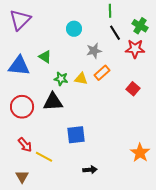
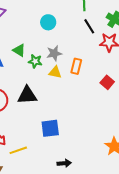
gray star: (94, 51) -> (54, 53), moved
orange rectangle: (102, 73) -> (76, 66), turned -35
green star: (61, 79) -> (35, 61), moved
yellow line: (44, 157) -> (18, 150), turned -48

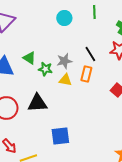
cyan circle: (48, 22) -> (64, 18), moved
black line: (89, 26) -> (90, 54), moved

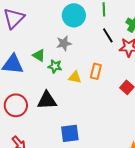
cyan circle: (64, 18) -> (74, 15), size x1.5
black line: (90, 54) -> (108, 35), moved
gray star: (64, 61) -> (64, 43), moved

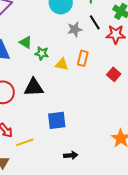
gray star: (64, 43) -> (75, 29), moved

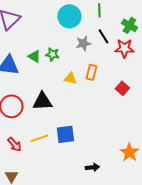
green star: (42, 53) -> (52, 54), moved
yellow line: (25, 142) -> (39, 138), moved
black arrow: (71, 155) -> (92, 167), moved

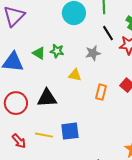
gray star: (83, 43) -> (93, 53), moved
orange rectangle: (91, 72) -> (101, 92), moved
yellow line: (39, 138) -> (44, 135), turned 30

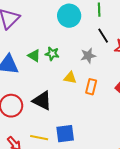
orange rectangle: (101, 92) -> (91, 87), moved
black triangle: (47, 98) -> (42, 101), turned 30

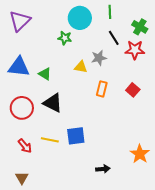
green star: (52, 54) -> (65, 38), moved
green triangle: (34, 56) -> (45, 74), moved
yellow triangle: (70, 78) -> (81, 67), moved

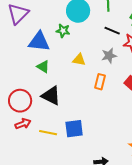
black line: (114, 38) -> (112, 31), turned -35
gray star: (99, 58) -> (109, 56), moved
blue triangle: (19, 67) -> (39, 42), moved
red arrow: (25, 146) -> (23, 124), moved, turned -70

